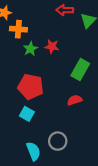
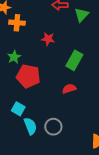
green star: (30, 49) -> (14, 57), moved
cyan square: (27, 114) -> (18, 109), moved
cyan semicircle: (33, 151) -> (30, 126), moved

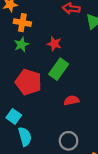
green star: (14, 57) -> (21, 44), moved
green rectangle: (74, 60) -> (59, 69), moved
gray circle: (53, 127) -> (68, 141), moved

